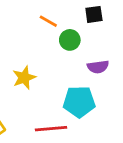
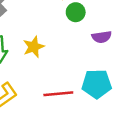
cyan pentagon: (79, 102) -> (97, 84), moved

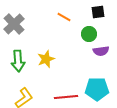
green circle: (76, 12) -> (89, 34), moved

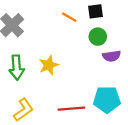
black square: (98, 12) -> (95, 11), moved

